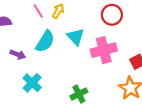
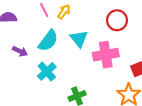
cyan cross: (32, 83) -> (47, 71), moved

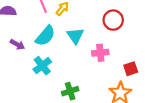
pink cross: (106, 55) -> (100, 53), size x0.7

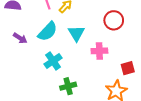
cyan cross: (42, 66) -> (53, 61), moved

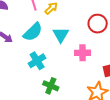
green cross: (68, 86) -> (51, 86), turned 35

